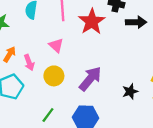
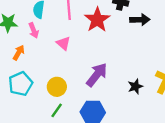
pink arrow: (29, 62) -> (34, 30), moved
yellow circle: (54, 76) -> (57, 87), moved

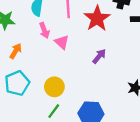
pink arrow: (34, 30) -> (44, 30), moved
purple arrow: (97, 75) -> (99, 56), moved, size x0.6

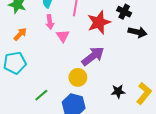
purple arrow: (99, 56) -> (93, 56), size x1.6
yellow circle: (54, 87) -> (78, 77), moved

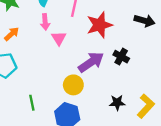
black cross: (124, 12) -> (121, 57), moved
black arrow: (137, 32) -> (145, 21), moved
green line: (41, 95) -> (32, 103), turned -64

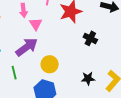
purple arrow: (91, 62) -> (27, 47), moved
green line: (32, 103) -> (14, 73), moved

